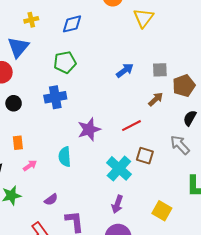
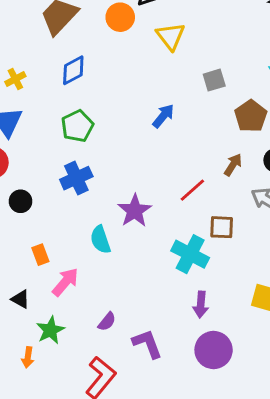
gray square: (160, 70) -> (214, 80), moved
brown arrow: (156, 99) -> (233, 165), moved
cyan semicircle: (65, 157) -> (100, 240), moved
pink arrow: (30, 166) -> (65, 282), size x1.5

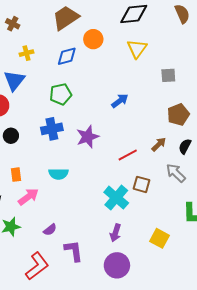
orange circle: (120, 17) -> (93, 39), moved
gray square: (214, 80) -> (168, 75), moved
purple star: (135, 211) -> (88, 137), moved
cyan semicircle: (100, 240) -> (58, 174), turned -84

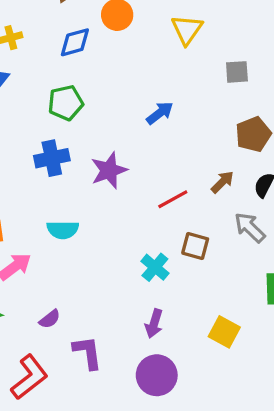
cyan cross: (116, 198) -> (155, 267), size x0.7

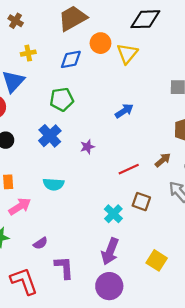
yellow triangle: (187, 30) -> (127, 54), moved
blue cross: (52, 158) -> (50, 136), turned -35
purple star: (109, 170) -> (87, 147), size x0.6
purple arrow: (154, 324) -> (110, 251), size x1.4
red L-shape: (29, 377) -> (24, 281), turned -76

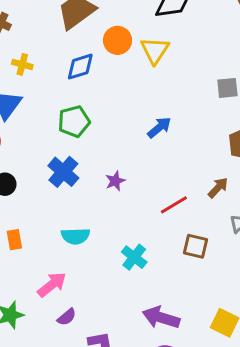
yellow cross: (28, 53) -> (22, 64), turned 32
pink arrow: (20, 206) -> (52, 285), moved
cyan cross: (113, 214) -> (134, 257), moved
purple arrow: (110, 251) -> (161, 318), turned 92

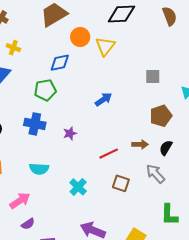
blue diamond: (80, 67) -> (60, 63), moved
blue cross: (63, 172) -> (35, 124), turned -35
brown arrow: (218, 188) -> (140, 144), turned 42

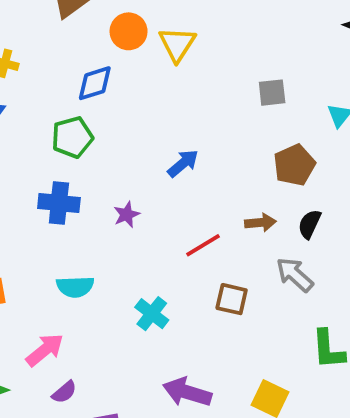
blue arrow: (103, 99) -> (183, 163), moved

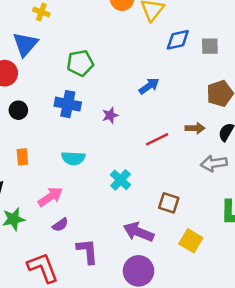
blue diamond: (95, 83) -> (178, 40), moved
gray arrow: (295, 275) -> (214, 163), turned -55
brown square: (232, 299) -> (169, 203), moved

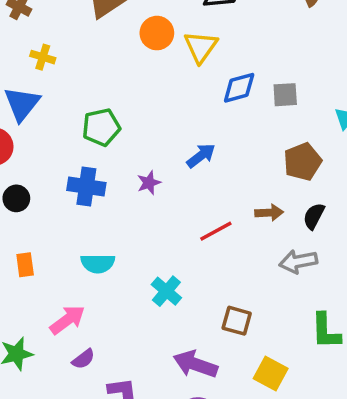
purple star: (110, 115) -> (149, 183), moved

